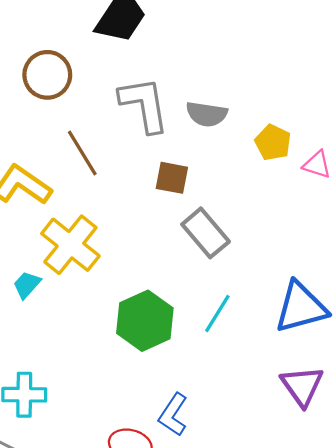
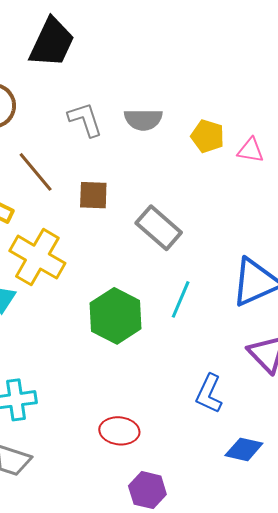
gray L-shape: (144, 105) -> (85, 119), size x0.7
brown square: (172, 178) -> (93, 195), moved
blue L-shape: (173, 415) -> (209, 394), moved

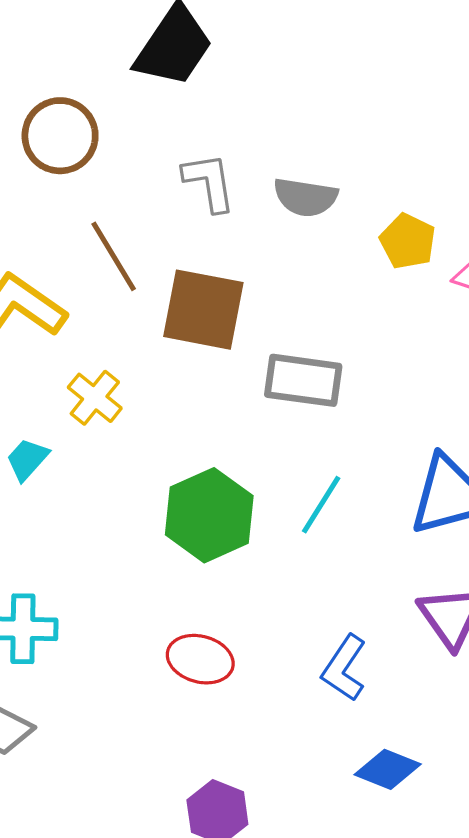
brown square: (93, 195) -> (203, 310), size x1.6
gray rectangle: (159, 228) -> (303, 380), turned -42
yellow cross: (37, 257) -> (95, 398), size x0.6
red ellipse: (119, 431) -> (200, 659), moved

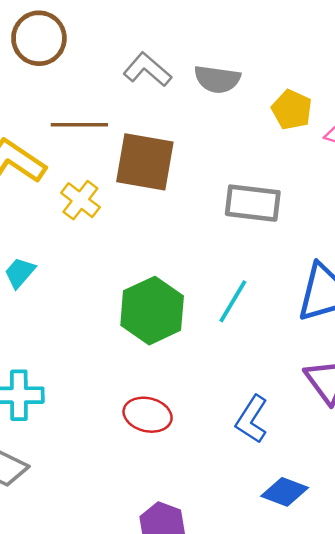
gray L-shape: (209, 182) -> (147, 70), turned -39
brown line: (114, 256) -> (79, 125), turned -58
gray rectangle: (303, 380) -> (253, 203), moved
yellow cross: (95, 398) -> (80, 200), moved

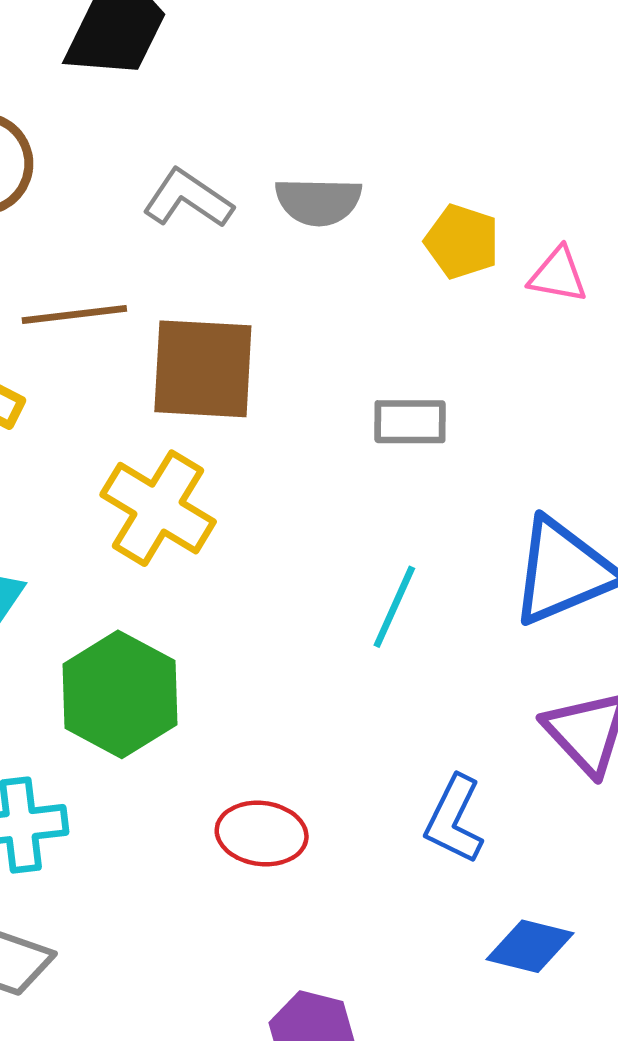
yellow cross: (80, 200) -> (158, 508), moved, size x1.5
gray rectangle: (253, 203) -> (410, 422), size x0.7
green hexagon: (152, 311) -> (120, 694), moved

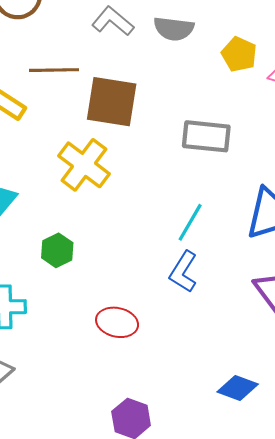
gray rectangle: (410, 422) -> (206, 136), size x1.4
green hexagon: (120, 694) -> (57, 250), size x0.6
blue L-shape: (454, 820) -> (183, 272), moved

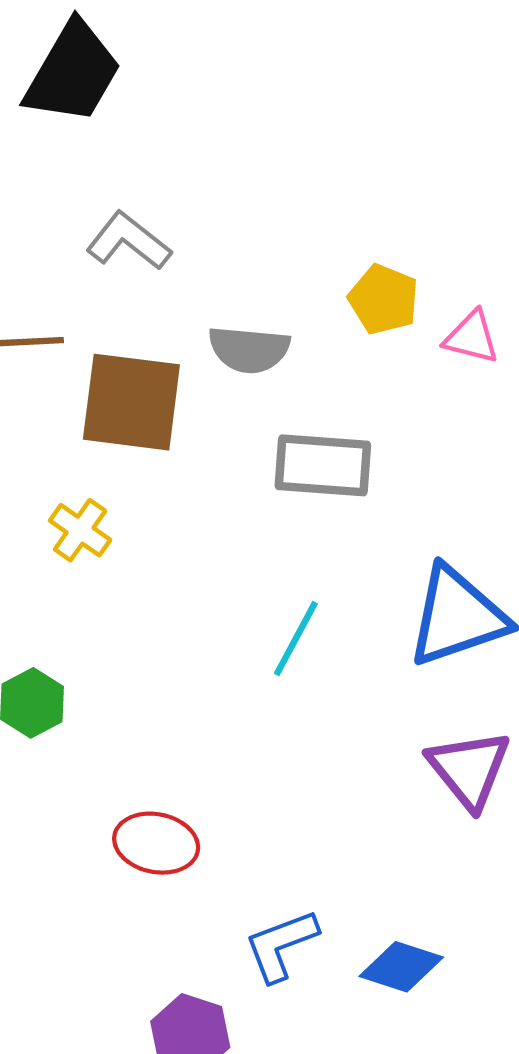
gray semicircle: (174, 29) -> (249, 349), moved
yellow cross: (84, 165) -> (80, 530), size x0.6
blue L-shape: (183, 272) -> (281, 945), moved, turned 39

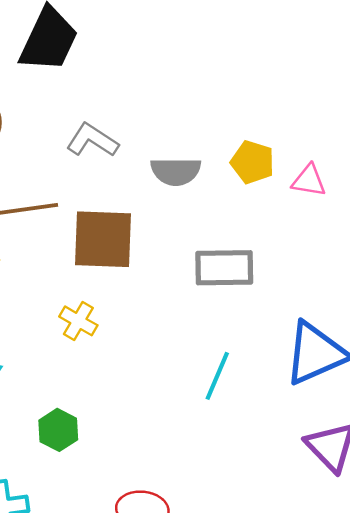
gray semicircle: (249, 349) -> (176, 171), moved

